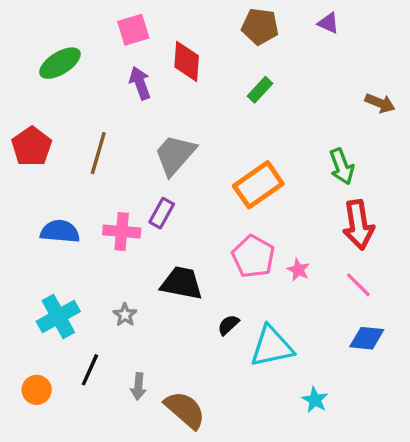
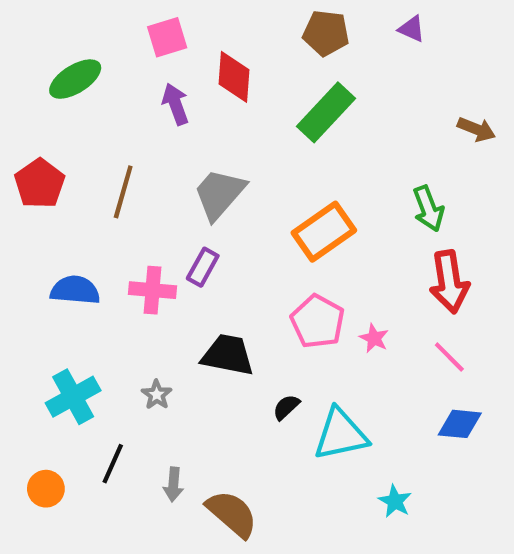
green rectangle: (260, 90) -> (326, 112), size x1.8

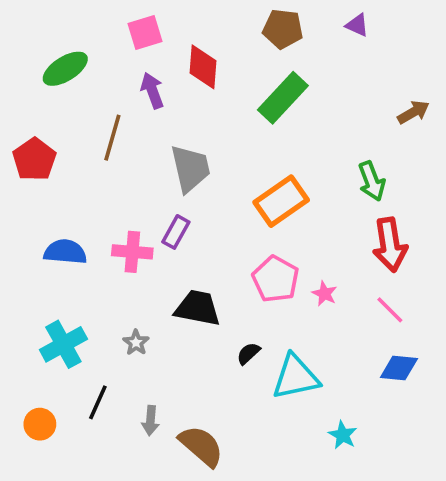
brown arrow: (476, 129) -> (413, 112), turned -52
brown line: (123, 192) -> (112, 138), moved
gray trapezoid: (219, 194) -> (190, 168), turned 126

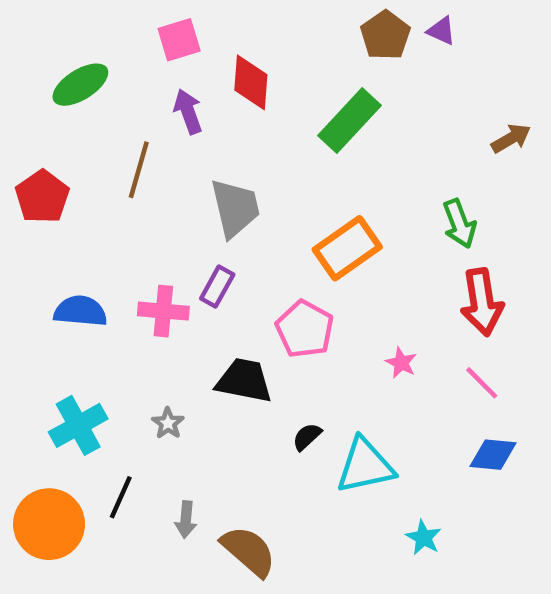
brown pentagon: (283, 29) -> (385, 35), moved, turned 30
pink pentagon: (276, 279) -> (305, 329), moved
orange circle: (40, 424) -> (49, 524), size x1.8

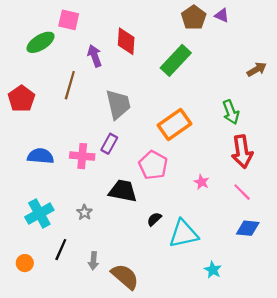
pink square: (179, 40) -> (69, 20), moved, turned 30
orange circle: (49, 524) -> (25, 263), size x0.5

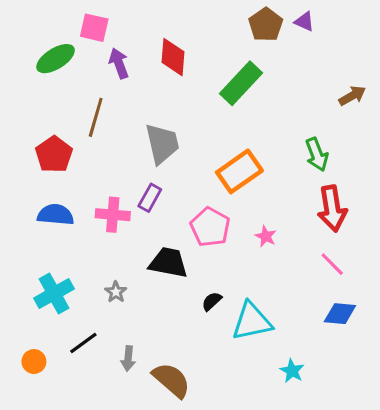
purple arrow: (95, 56) -> (119, 63), moved
red pentagon: (21, 99) -> (54, 154), moved
pink star: (202, 182) -> (266, 236), moved
black line: (61, 250) -> (83, 343), turned 30

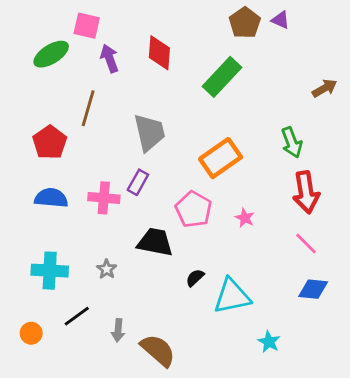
cyan cross: (54, 294) -> (50, 271), turned 32

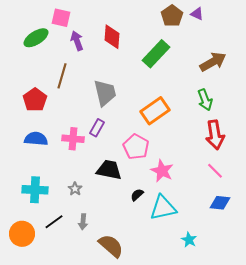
brown arrow: (325, 88) -> (213, 62), moved, size x1.5
pink star: (245, 218) -> (162, 171), moved, size x1.6
gray arrow: (118, 330) -> (83, 222), moved
orange circle: (31, 333) -> (22, 234), size x1.6

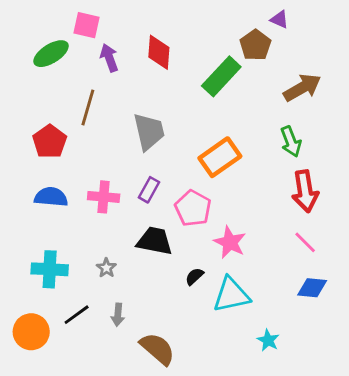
brown pentagon: (172, 16) -> (255, 45), moved
purple rectangle: (97, 128) -> (149, 190), moved

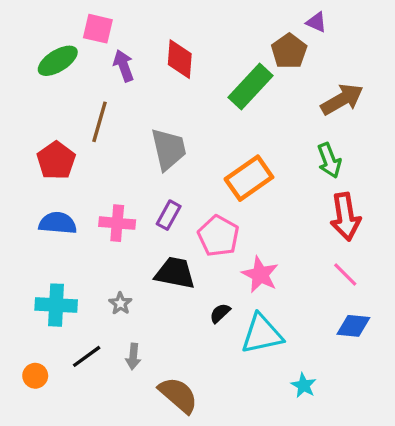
orange circle: (31, 332) -> (35, 376), size x0.6

